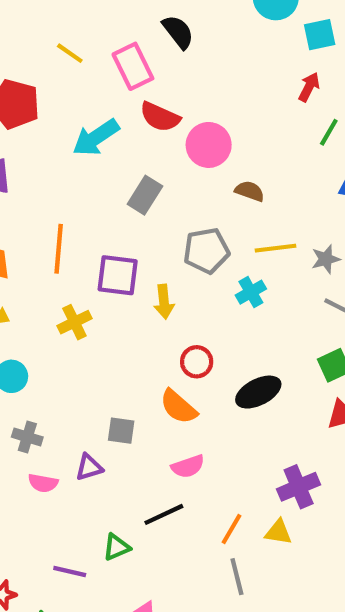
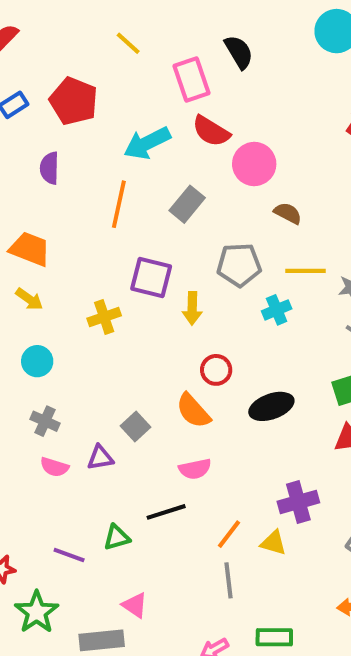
yellow line: (70, 53) -> (128, 43), moved
orange line: (59, 249) -> (119, 204), moved
gray square: (121, 431) -> (135, 427), turned 32

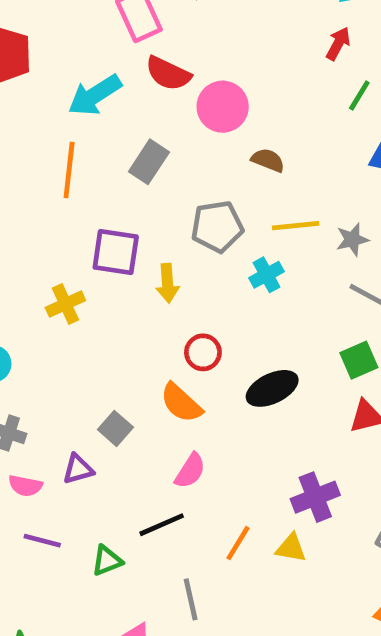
pink semicircle: (195, 469) -> (190, 471), turned -40
purple line: (69, 555) -> (42, 541), moved
gray line: (228, 580) -> (191, 599), moved

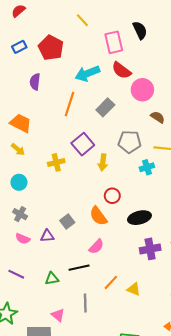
purple square: (116, 252) -> (83, 144), turned 30
purple cross: (315, 497) -> (150, 249), moved
purple line: (42, 541) -> (16, 274), moved

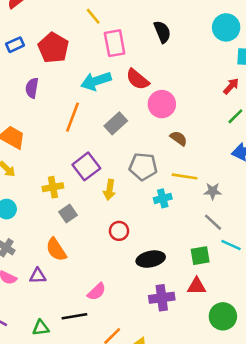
pink rectangle: (114, 42) -> (115, 43), moved
orange semicircle: (98, 216) -> (56, 250), moved
gray square: (67, 221) -> (68, 213), moved

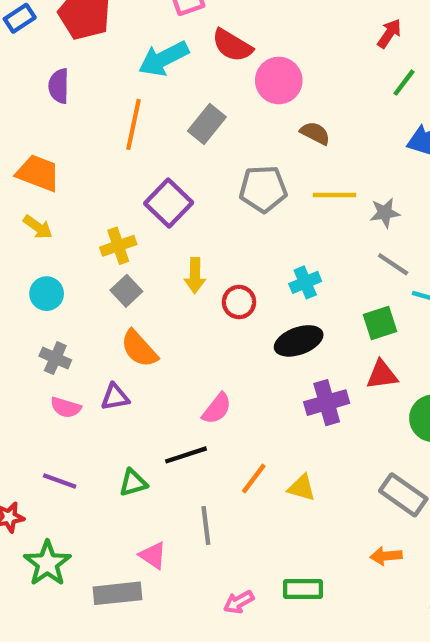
yellow arrow: (109, 190) -> (195, 275), moved
cyan cross: (163, 198) -> (305, 282), moved
gray square: (68, 213) -> (126, 291), moved

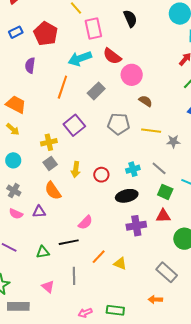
gray line: (393, 264) -> (159, 168), moved
yellow arrow: (195, 275) -> (76, 170), moved
green square: (380, 323) -> (165, 192), turned 35
gray rectangle: (117, 593) -> (18, 306), moved

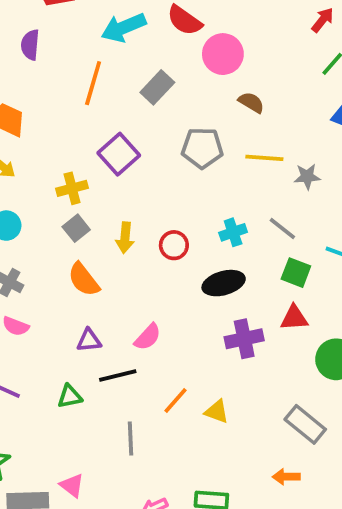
purple triangle: (39, 212) -> (89, 340), moved
pink triangle: (48, 287) -> (72, 485), moved

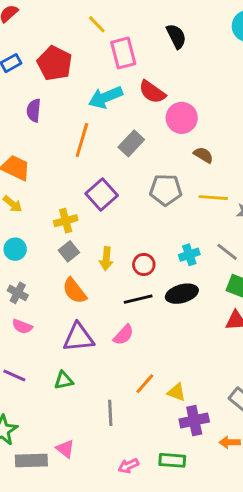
purple cross: (244, 339) -> (194, 421), moved
purple triangle: (89, 340) -> (78, 337), size x1.6
black line: (118, 376) -> (138, 299), moved

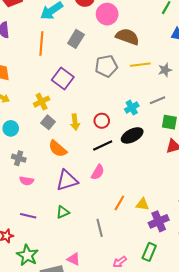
brown semicircle: (203, 155) -> (127, 37), size x1.6
gray line: (227, 252) -> (157, 100), turned -49
green rectangle: (172, 460) -> (149, 252), turned -60

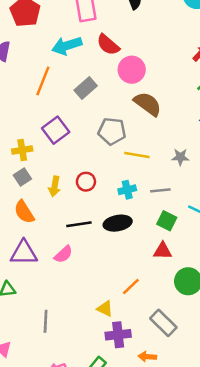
yellow line: (140, 65) -> (137, 155), moved
red circle: (102, 121) -> (86, 182), moved
orange line: (119, 203) -> (131, 286), moved

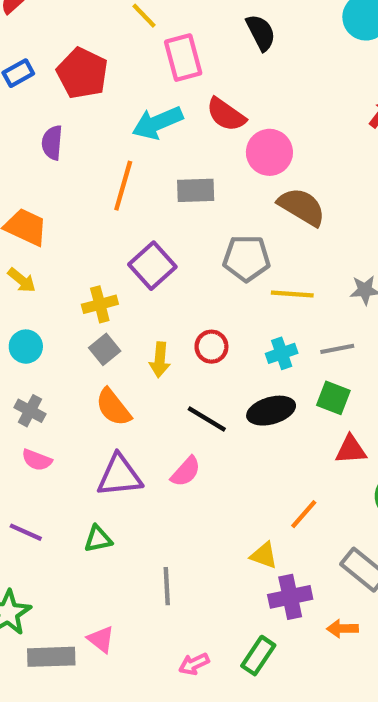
gray rectangle: (86, 88) -> (196, 190), turned 45
green square: (167, 221) -> (333, 398), moved
black line: (79, 224) -> (207, 419), turned 45

